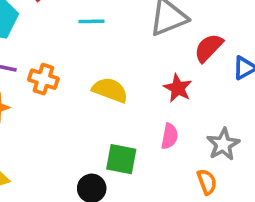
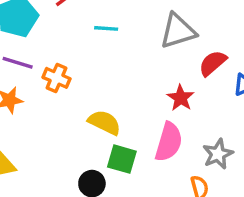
yellow semicircle: (110, 90) -> (104, 122), moved
pink semicircle: (169, 136) -> (169, 142), size x1.6

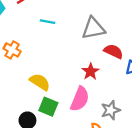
red semicircle: (213, 63) -> (113, 51), turned 60

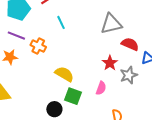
cyan line: (47, 22) -> (61, 22), moved, turned 56
pink semicircle: (80, 99) -> (101, 88), size x0.6
gray star: (111, 110) -> (129, 75), moved

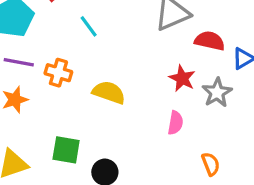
yellow semicircle: (64, 74) -> (109, 92), moved
green square: (73, 96) -> (66, 150), moved

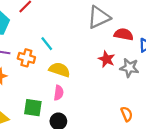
cyan line: (89, 26) -> (47, 44), moved
gray star: (217, 93) -> (129, 68), turned -30
pink semicircle: (175, 123) -> (59, 93), moved

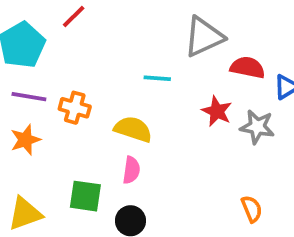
cyan line: (47, 44) -> (157, 78), moved, turned -48

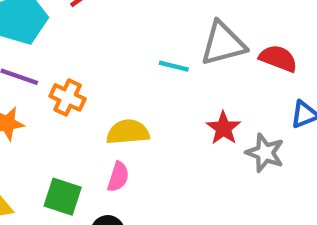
red semicircle: (248, 67) -> (278, 58), moved
cyan line: (157, 78) -> (174, 66), moved
yellow semicircle: (133, 129) -> (128, 132), turned -33

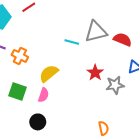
yellow semicircle: (128, 132) -> (49, 73), turned -36
gray star: (265, 153) -> (115, 85), turned -30
green square: (63, 197) -> (18, 92), moved

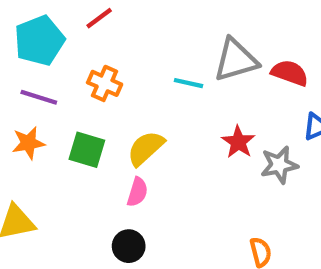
orange cross: (20, 56) -> (105, 83), moved
green square: (18, 92) -> (87, 150), moved

